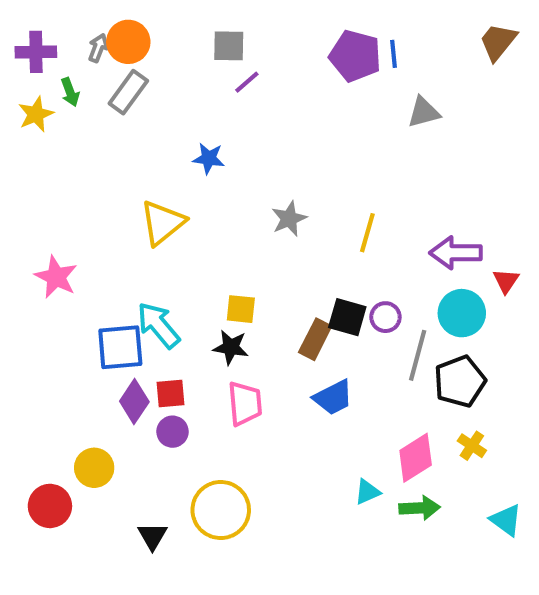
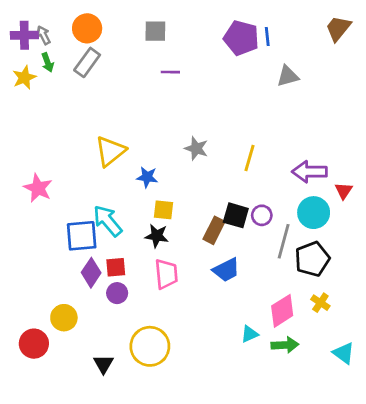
gray arrow: (98, 48) -> (43, 35), moved, turned -48
purple line: (247, 82) -> (170, 72), moved, turned 42
blue star: (209, 158) -> (147, 177), moved
gray star: (289, 219) -> (196, 148), turned -30

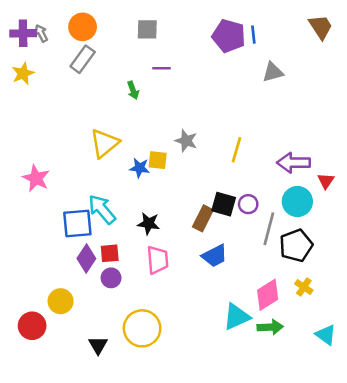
brown trapezoid: (338, 28) -> (321, 27), turned 108
green arrow: (48, 62) -> (133, 90), moved
yellow square: (164, 210) -> (158, 160), moved
cyan triangle: (249, 334) -> (237, 317), size x1.6

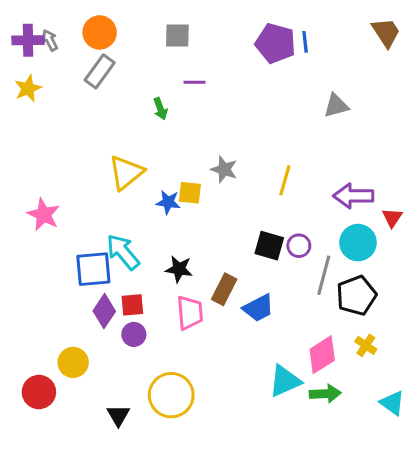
gray triangle: (273, 72) -> (336, 106), moved
brown rectangle: (203, 218) -> (224, 289), moved

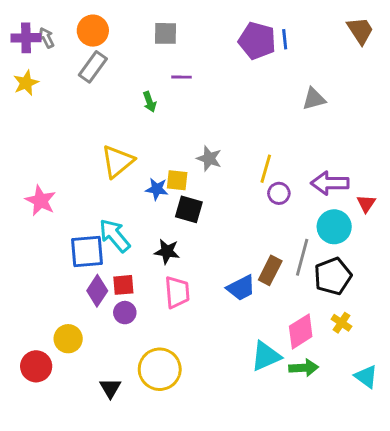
black square: (269, 246) -> (189, 209), moved
purple circle: (299, 246) -> (279, 193), moved
brown rectangle: (224, 289) -> (270, 270), moved

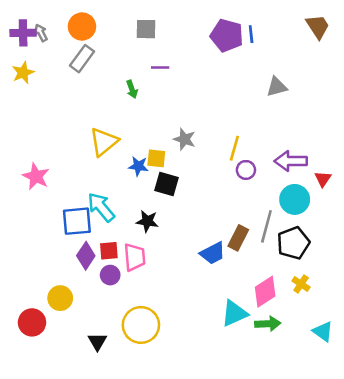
pink trapezoid: (177, 292) -> (134, 257), moved

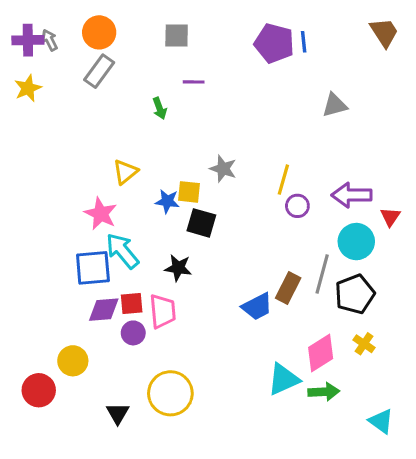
yellow triangle: (104, 142) -> (125, 172), size x0.7
pink star: (36, 176) -> (101, 214), moved
purple diamond: (86, 256) -> (104, 310), turned 52
cyan triangle: (323, 331) -> (381, 421), moved

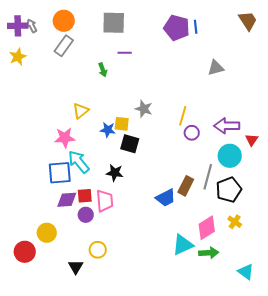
gray square: (177, 36) -> (114, 23), size x1.4
pink star: (101, 214) -> (65, 138), turned -30
yellow circle: (170, 393) -> (98, 250), moved, size x0.6

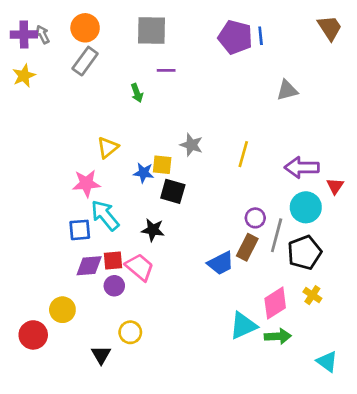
purple circle: (192, 133) -> (255, 218), moved
blue square: (60, 173) -> (80, 230), size x0.7
pink trapezoid: (105, 201) -> (140, 267), turned -45

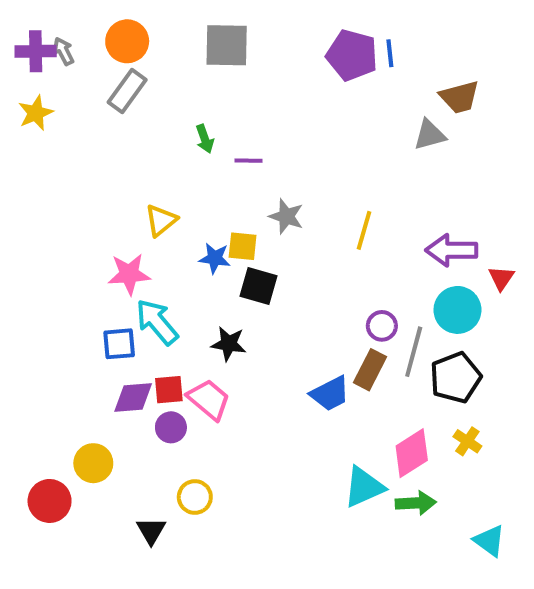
brown trapezoid: (330, 28) -> (459, 97), moved, turned 108
purple line: (166, 70) -> (249, 161), moved

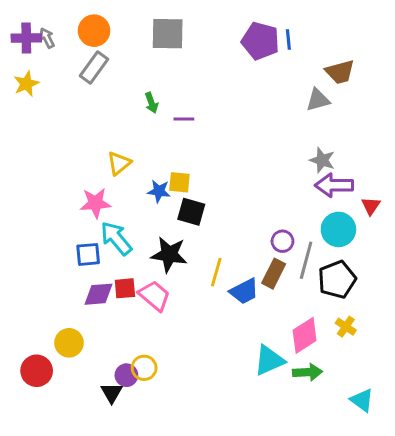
gray star: (286, 216) -> (322, 160), moved
yellow line: (364, 230) -> (216, 272), moved
black star: (229, 344) -> (169, 254), size x1.4
purple circle: (171, 427) -> (126, 375), moved

